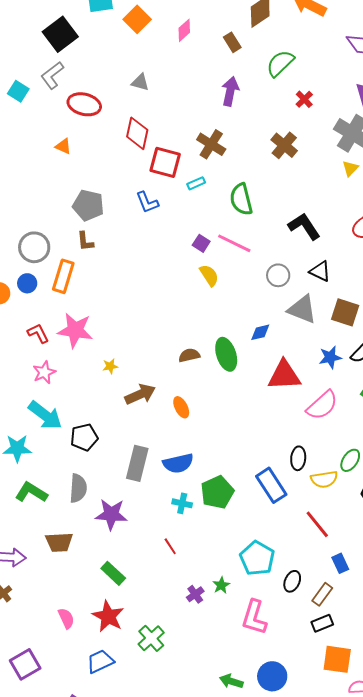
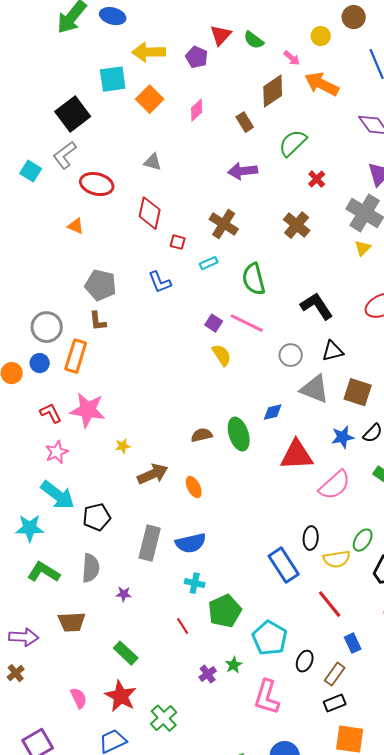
purple arrow: (230, 91) -> (243, 171), turned -108
red square: (165, 162) -> (178, 242), size x0.5
black triangle: (320, 271) -> (333, 351), turned -40
green pentagon: (217, 492) -> (225, 611), moved
purple star: (111, 514) -> (124, 594), size x0.5

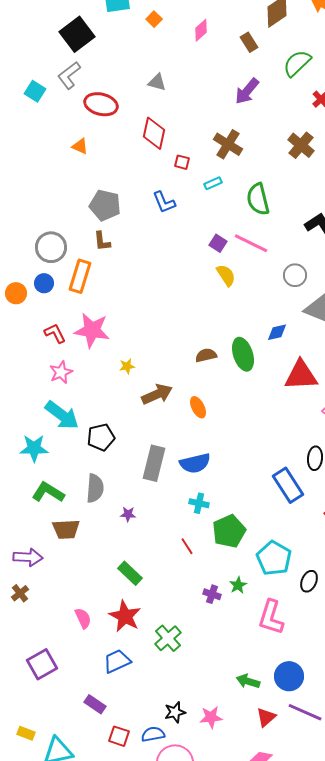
orange square: (150, 99) -> (154, 19), size x0.6
purple arrow: (243, 171) -> (247, 91), turned -44
brown trapezoid: (72, 622) -> (66, 529), moved
purple cross: (208, 674) -> (212, 594), turned -36

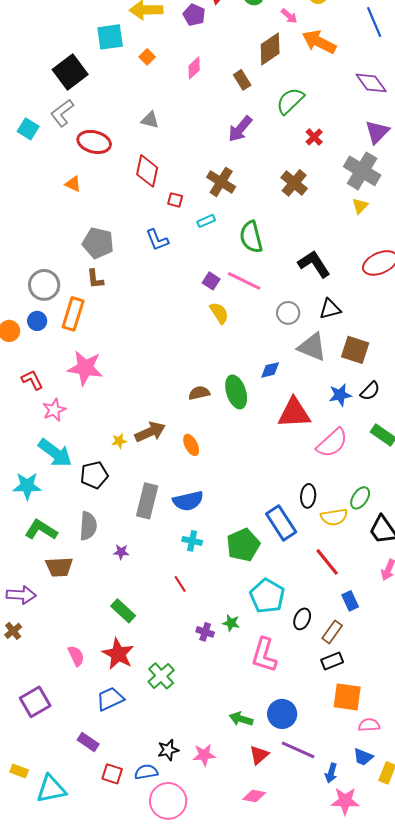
red L-shape: (55, 333) -> (32, 380), moved
yellow star: (127, 366) -> (119, 441), moved
green pentagon: (229, 531) -> (243, 545), moved
green star: (238, 585) -> (231, 623), turned -30

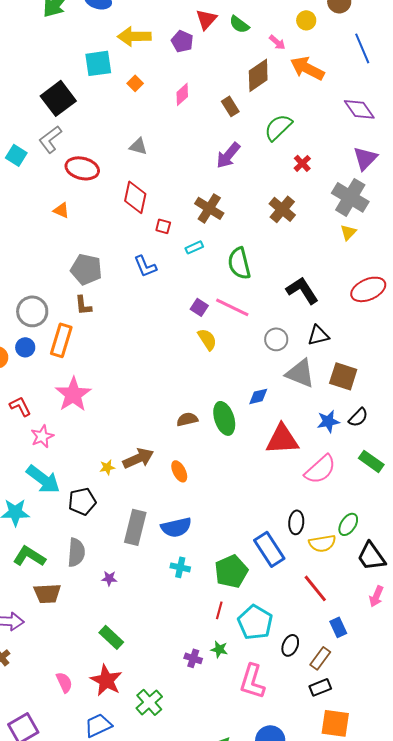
pink star: (85, 368) -> (73, 394), turned 30
red line: (180, 584) -> (219, 610), moved, turned 48

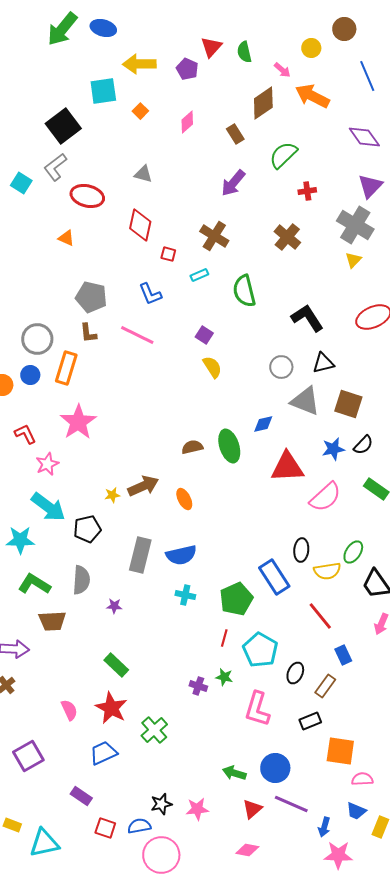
green semicircle: (239, 24) -> (244, 52), turned 40
red cross: (302, 163) -> (307, 191), turned 36
pink line: (232, 307) -> (137, 335), moved
black rectangle: (320, 687) -> (310, 721), moved

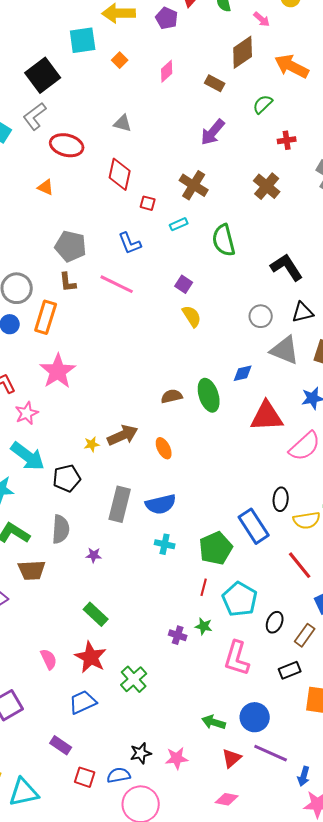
orange arrow: (312, 96) -> (292, 66), moved
brown rectangle: (235, 134) -> (215, 83), turned -30
green semicircle: (283, 155) -> (263, 104), size x0.7

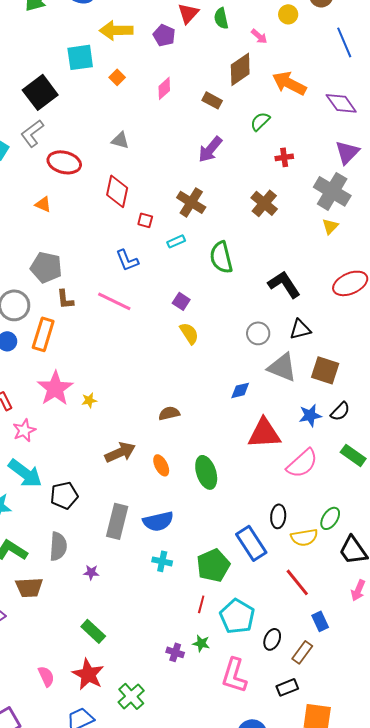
gray pentagon: (71, 246) -> (46, 267), moved
green ellipse: (209, 395) -> (206, 472), moved
yellow star: (92, 444) -> (89, 400), moved

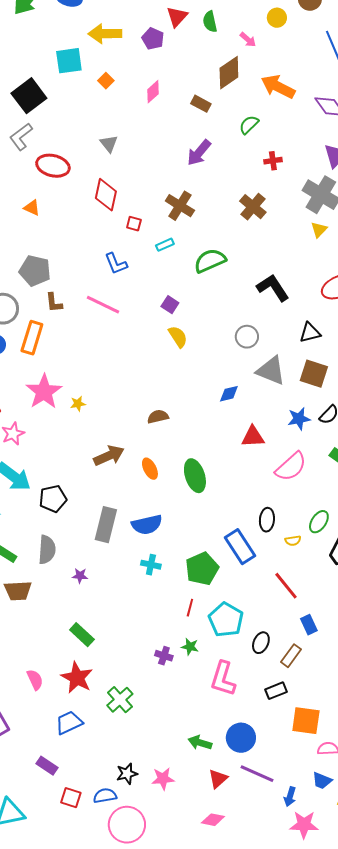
gray triangle: (120, 140) -> (109, 144), turned 36
green semicircle: (221, 257) -> (210, 261), turned 80
black triangle: (300, 329) -> (310, 333), moved
red triangle: (264, 433) -> (253, 437), size x0.7
yellow semicircle: (304, 537) -> (293, 541), size x0.6

